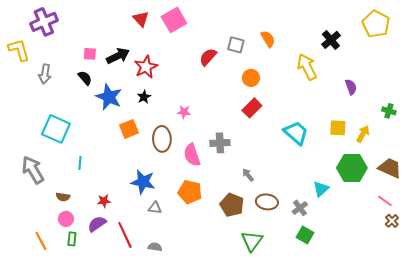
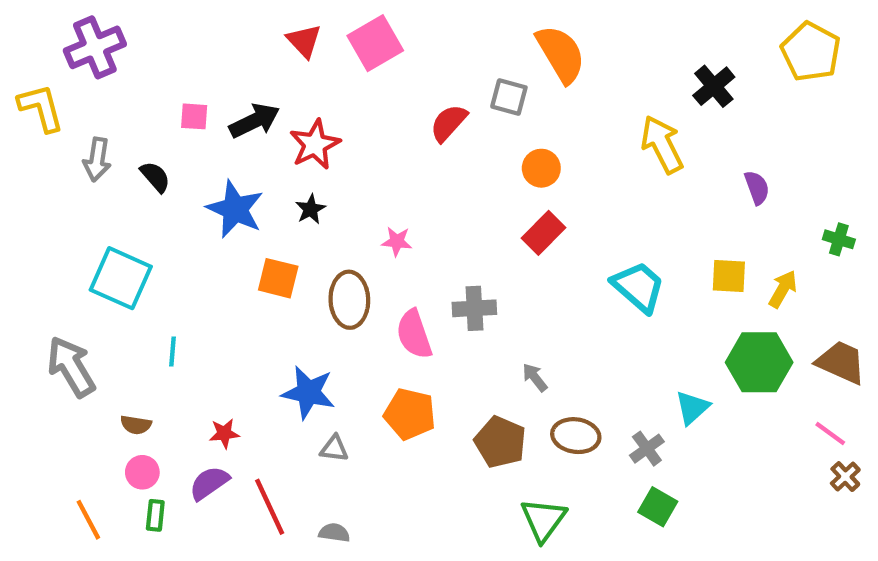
orange semicircle: (268, 39) -> (561, 54), moved, size x1.6
black semicircle: (85, 78) -> (155, 177), moved
orange square: (129, 129) -> (278, 278), turned 36

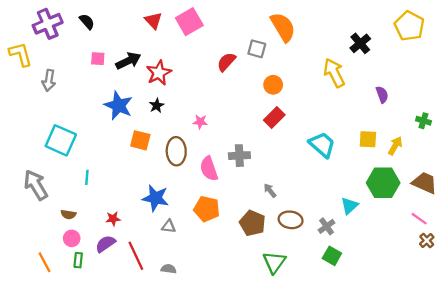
black semicircle: (155, 177) -> (87, 22), moved

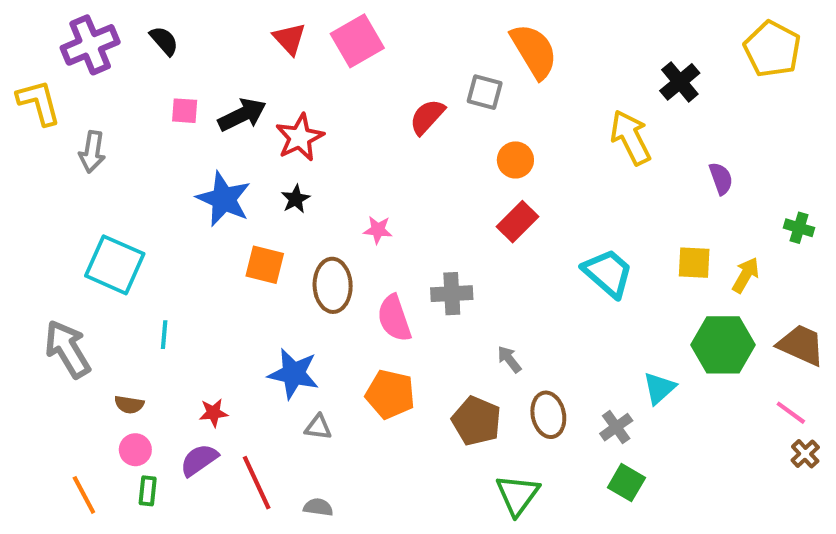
brown ellipse: (291, 220) -> (548, 415), turned 70

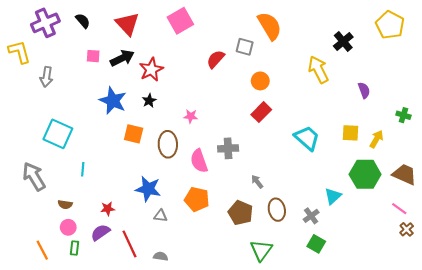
red triangle: (289, 39) -> (127, 24), moved, size x1.4

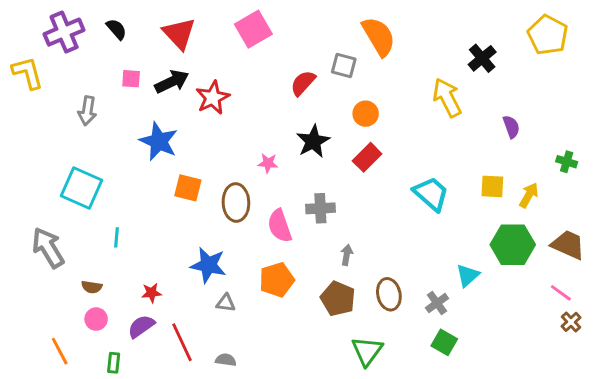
gray arrow: (46, 77) -> (87, 111), moved
black star: (149, 101) -> (313, 141), moved, size x1.6
gray arrow: (257, 182) -> (347, 255), moved, turned 48
orange pentagon: (197, 199) -> (277, 280), turned -30
green rectangle: (74, 248) -> (114, 363), moved

